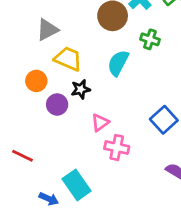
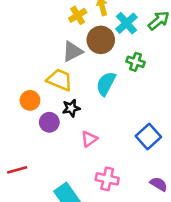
gray triangle: (47, 30) -> (72, 51), moved
pink cross: (117, 147) -> (107, 179), moved
red line: (22, 156) -> (17, 170), turned -42

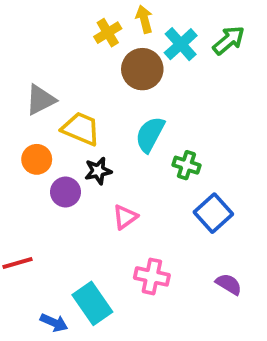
gray triangle: (72, 51) -> (41, 100), moved
green cross: (136, 62) -> (186, 165), moved

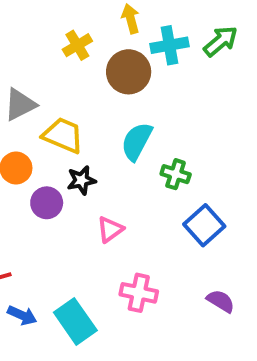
yellow cross: (108, 33) -> (77, 45), moved
cyan cross: (181, 44) -> (169, 45), turned 32
blue arrow: (54, 323) -> (22, 315), moved

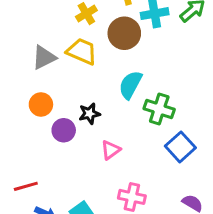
yellow trapezoid: (63, 135) -> (82, 51), moved
green cross: (176, 174) -> (159, 109), size x1.4

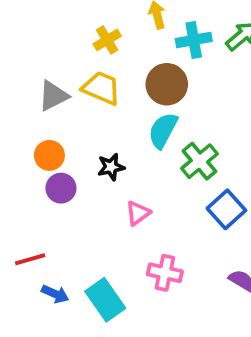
brown circle: (124, 33) -> (167, 84), moved
green cross: (159, 109) -> (199, 161), turned 32
purple circle: (64, 130) -> (61, 188), moved

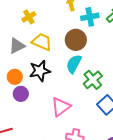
yellow cross: (107, 40) -> (29, 17), moved
black star: (111, 167) -> (40, 71), moved, size x1.5
pink triangle: (138, 213) -> (61, 107), size x1.5

